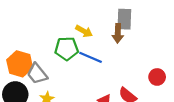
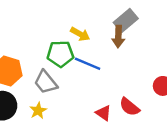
gray rectangle: (124, 19) -> (126, 21), turned 48
gray trapezoid: (37, 74) -> (46, 82), moved

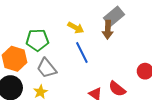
green pentagon: (60, 54) -> (37, 40), moved
blue line: (88, 64) -> (82, 53), turned 40

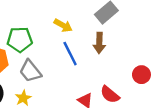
brown arrow: (108, 30) -> (99, 43), moved

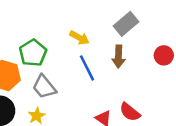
green pentagon: (20, 40) -> (33, 53), turned -30
red circle: (141, 75) -> (164, 55), moved

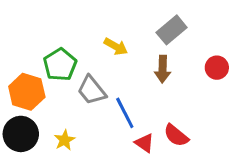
blue line: (87, 68) -> (125, 113), moved
gray trapezoid: (44, 87) -> (92, 90), moved

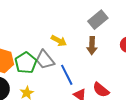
yellow arrow: (116, 46) -> (59, 41), moved
green pentagon: (60, 65) -> (26, 63), moved

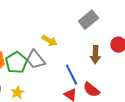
brown arrow: (92, 46) -> (95, 55), moved
blue line: (67, 75) -> (71, 75), moved

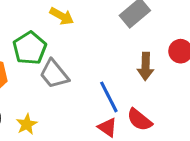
yellow arrow: (49, 41) -> (62, 16), moved
green pentagon: (16, 63) -> (30, 48), moved

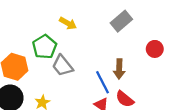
brown arrow: (146, 66) -> (119, 69), moved

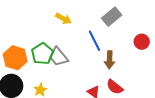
green pentagon: (45, 47) -> (42, 54), moved
blue line: (102, 82) -> (95, 41), moved

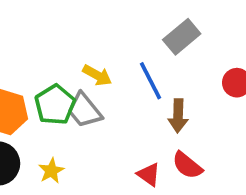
yellow arrow: (63, 19) -> (97, 75), moved

